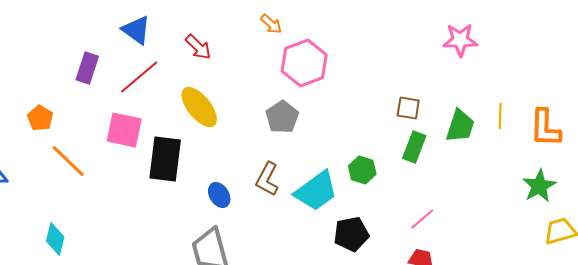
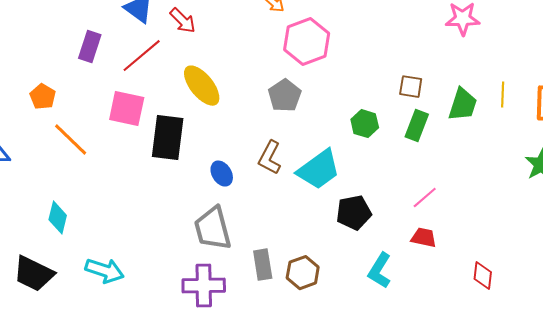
red arrow: (198, 47) -> (183, 21), moved
green hexagon: (362, 170) -> (365, 124), moved

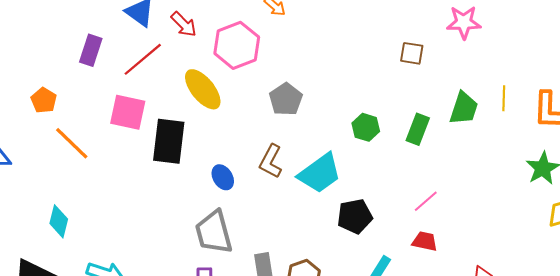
pink hexagon: (307, 42) -> (237, 45), moved
brown square: (411, 87) -> (412, 53), moved

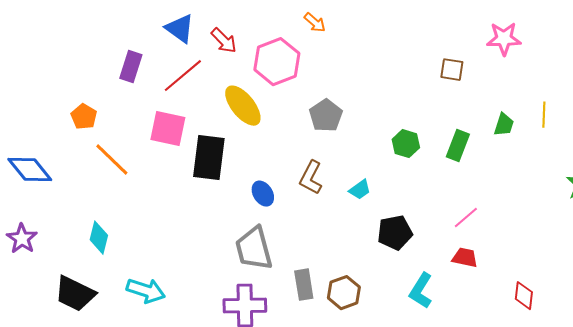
green trapezoid: (464, 108) -> (504, 125), size x0.7
cyan trapezoid: (320, 173) -> (360, 190), size x0.5

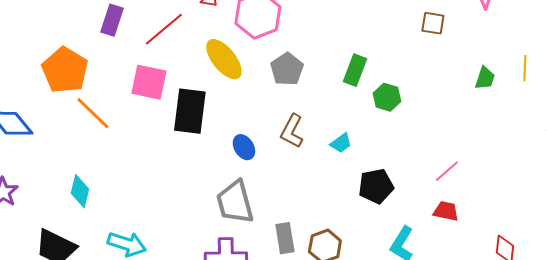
gray pentagon: (326, 116) -> (287, 69), moved
orange pentagon: (84, 117) -> (65, 70), size x1.8
green rectangle: (458, 146) -> (355, 70), moved

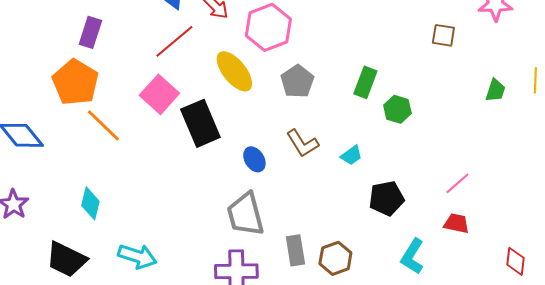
purple rectangle: (112, 20) -> (90, 32), moved
pink square: (149, 82) -> (159, 94), turned 30
black rectangle: (190, 111) -> (200, 123), turned -30
brown L-shape: (292, 131) -> (302, 143), turned -60

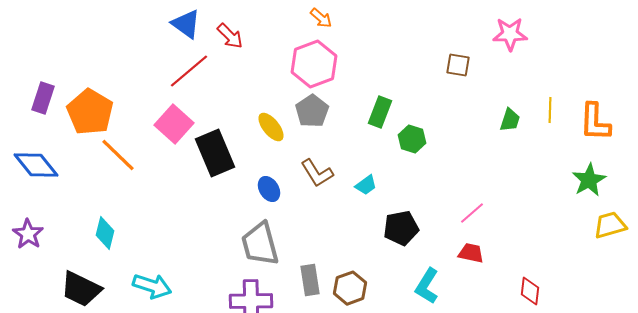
pink hexagon: (268, 27) -> (314, 64), moved
purple rectangle: (90, 32) -> (43, 98), moved
yellow ellipse: (234, 71) -> (271, 127), moved, size x0.7

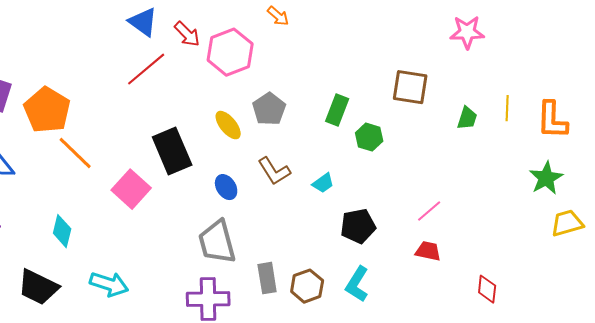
pink hexagon: (314, 64) -> (230, 52), moved
brown square: (458, 65) -> (410, 87), moved, size x1.5
pink square: (174, 124) -> (131, 189), moved
cyan L-shape: (427, 286) -> (357, 284), moved

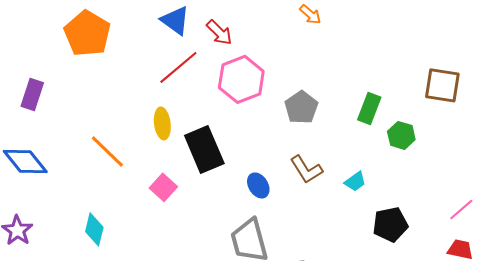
pink hexagon: (230, 52) -> (241, 79), moved
orange pentagon: (47, 110) -> (87, 33), moved
yellow ellipse: (228, 125) -> (162, 123), moved, turned 32
pink square: (131, 189) -> (163, 187), size x0.7

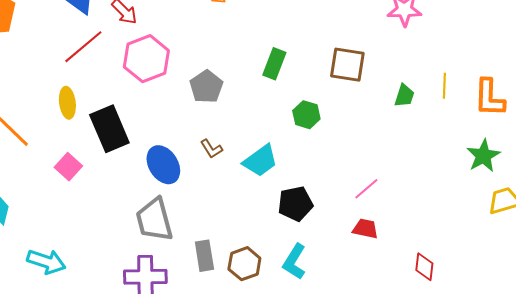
green rectangle: (369, 108) -> (274, 64), moved
brown L-shape: (306, 169) -> (211, 149), size x0.7
cyan trapezoid: (355, 181) -> (260, 161), size x1.6
blue ellipse: (258, 185) -> (163, 165), size x1.5

